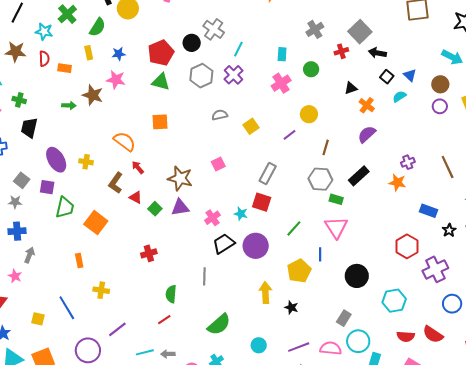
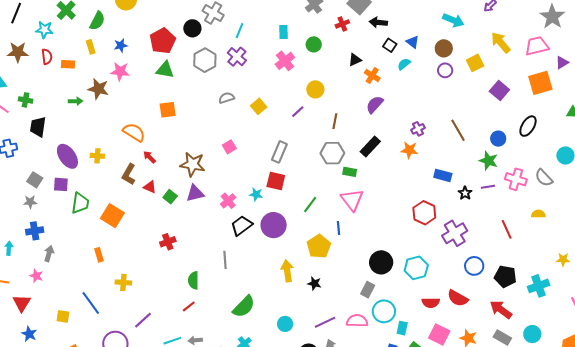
black circle: (357, 276) -> (381, 262), moved

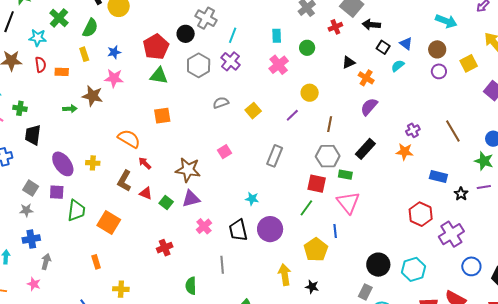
red square: (276, 181) -> (317, 184), moved
pink cross: (228, 201) -> (204, 226), moved
black trapezoid: (242, 226) -> (238, 230), turned -65

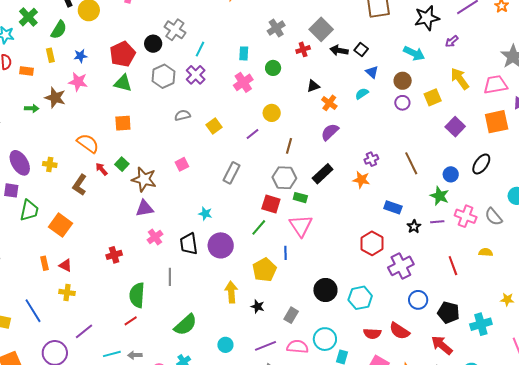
black square: (383, 47) -> (361, 50), moved
red triangle: (146, 193) -> (65, 265), moved
green square: (166, 203) -> (122, 164), moved
green semicircle: (191, 286) -> (137, 295), size x1.4
gray rectangle: (365, 292) -> (291, 315), moved

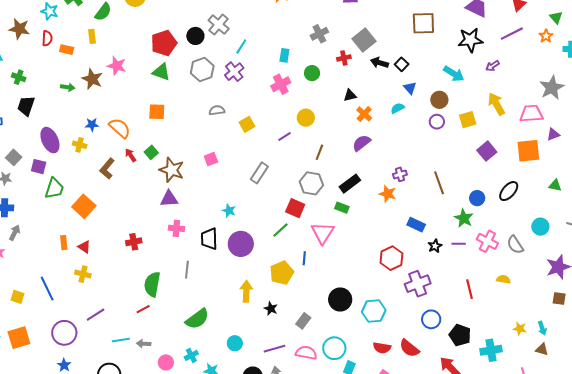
blue star: (80, 56) -> (92, 125), moved
green rectangle: (300, 198) -> (342, 208), moved
pink cross: (155, 237) -> (176, 228), turned 35

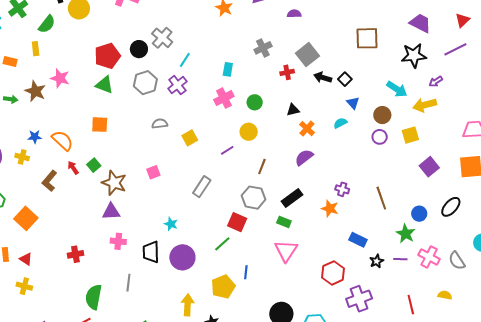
green circle: (312, 73) -> (255, 102), moved
yellow arrow: (496, 104) -> (425, 105), moved, turned -75
purple cross: (400, 174) -> (342, 189), turned 32
pink triangle: (323, 233) -> (286, 251), moved

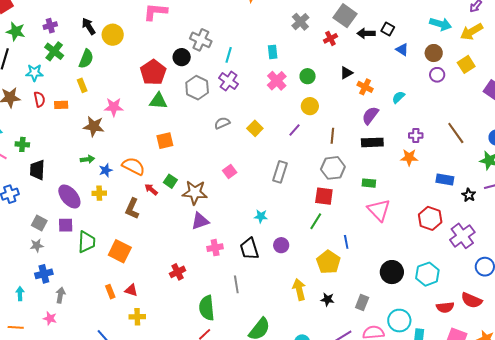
green arrow: (11, 99) -> (87, 159), moved
cyan semicircle: (340, 123) -> (398, 97), moved
black rectangle: (292, 198) -> (372, 142), moved, turned 50
purple circle: (182, 257) -> (281, 245), size x0.6

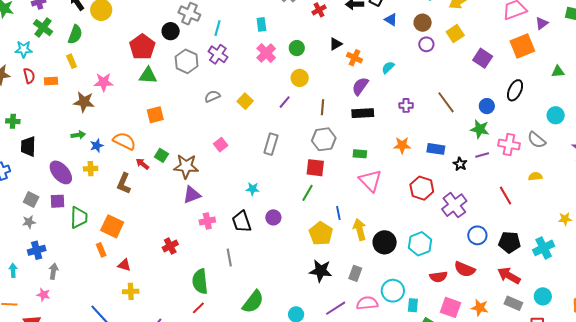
orange star: (409, 157) -> (402, 145), moved
yellow arrow: (299, 289) -> (360, 229), moved
orange rectangle: (110, 292) -> (101, 250), moved
black star: (328, 299) -> (321, 271), size x1.6

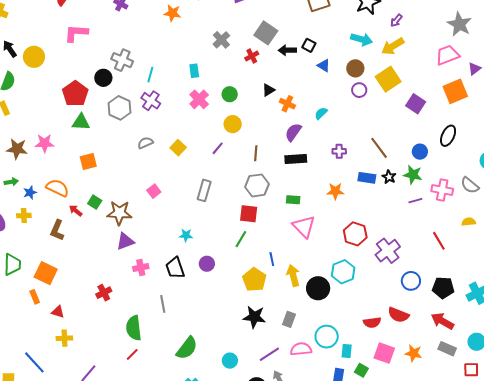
yellow square: (455, 34) -> (388, 79), size x1.4
pink star: (104, 82) -> (44, 143), moved
blue rectangle: (436, 149) -> (367, 178), moved
black star: (460, 164) -> (389, 177), moved
cyan hexagon: (420, 244) -> (343, 272), moved

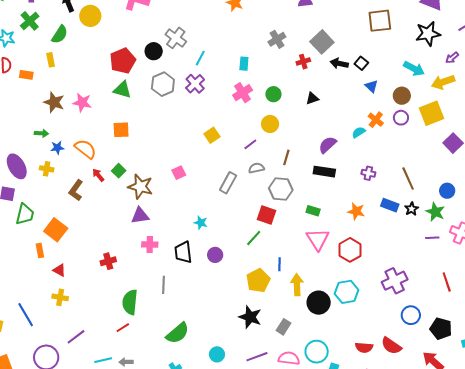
orange cross: (287, 104) -> (376, 120), moved
gray semicircle: (145, 143) -> (256, 168), moved
red hexagon: (355, 234) -> (350, 250), moved

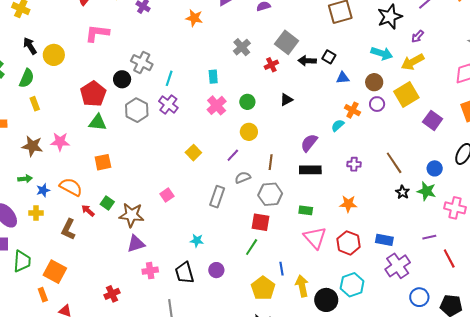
yellow rectangle: (51, 60) -> (35, 104), moved
blue triangle: (371, 86) -> (343, 78), turned -40
blue rectangle: (390, 205) -> (384, 240), moved
purple line: (432, 238) -> (429, 237), moved

